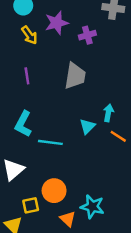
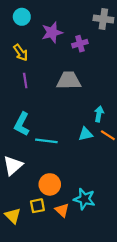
yellow arrow: (29, 35) -> (21, 53), moved
gray trapezoid: (75, 76) -> (69, 80), turned -100
cyan triangle: (87, 126) -> (86, 134), moved, turned 32
yellow square: (31, 205) -> (37, 206), moved

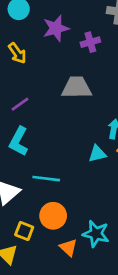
purple line: (25, 80) -> (20, 104), moved, turned 64
cyan line: (46, 141) -> (46, 179), moved
yellow square: (37, 206) -> (24, 231), moved, turned 32

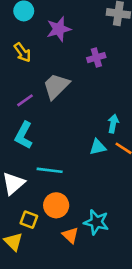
purple cross: (90, 42) -> (96, 58), moved
gray trapezoid: (77, 88) -> (56, 86), moved, turned -44

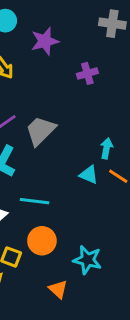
gray trapezoid: (56, 86) -> (40, 131), moved
cyan triangle: (98, 147) -> (89, 175), turned 36
orange triangle: (70, 235) -> (58, 289), moved

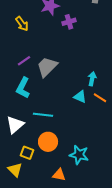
purple cross: (87, 73) -> (69, 22), moved
orange triangle: (58, 289) -> (59, 175), turned -32

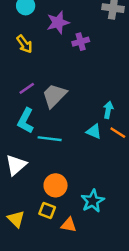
cyan line: (43, 115) -> (50, 139), moved
yellow square: (27, 153) -> (47, 211), moved
cyan star: (79, 155) -> (93, 201), turned 30

